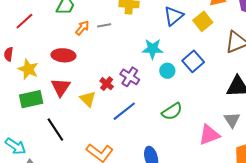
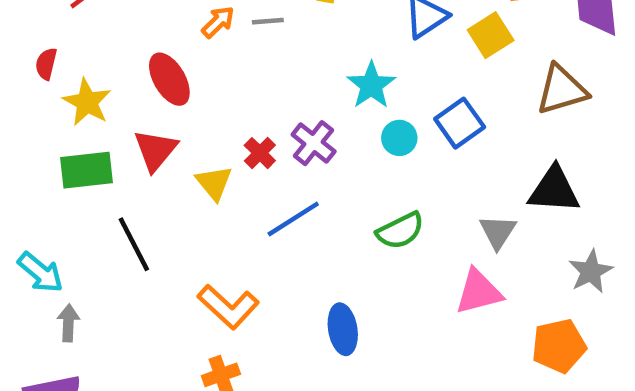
cyan star: (153, 49) -> (371, 85), turned 30
red ellipse: (63, 55) -> (169, 79), turned 50
gray triangle: (232, 120) -> (498, 232), moved

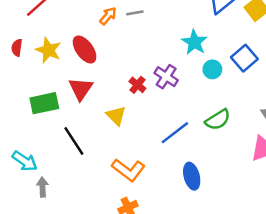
yellow star: (87, 102) -> (48, 50), moved
yellow triangle: (214, 183) -> (116, 116), moved
blue line: (293, 219) -> (175, 133), moved

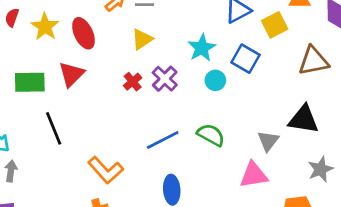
blue square: (244, 58) -> (245, 59), moved, turned -30
yellow triangle: (116, 116) -> (142, 39), moved, turned 30
green semicircle: (218, 120) -> (211, 135), turned -130

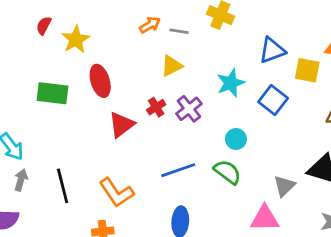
yellow square: (275, 25) -> (307, 70), turned 30
red ellipse: (83, 33) -> (100, 81), moved
red triangle: (71, 74) -> (121, 125), moved
cyan circle: (215, 80) -> (236, 139), moved
black line: (54, 128) -> (63, 186), moved

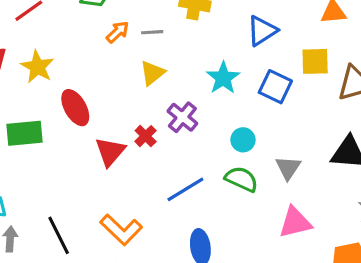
yellow square: (307, 70) -> (315, 61), moved
red cross: (156, 107) -> (146, 136), moved
gray triangle: (284, 186) -> (288, 168), moved

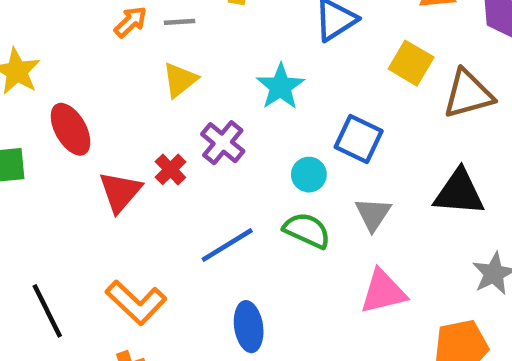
yellow square: (315, 61) -> (411, 63), turned 32
blue square: (275, 87) -> (359, 139), moved

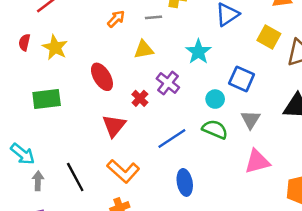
gray line: (180, 22) -> (153, 17), moved
yellow triangle: (180, 80) -> (144, 50), turned 30
red ellipse: (71, 129) -> (102, 77), moved
red triangle: (120, 192) -> (114, 126), moved

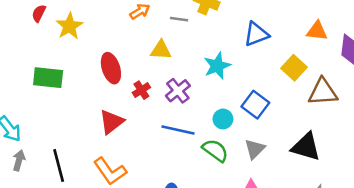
red cross: (140, 98) -> (141, 90), moved
blue line: (172, 139) -> (178, 130), moved, turned 32

